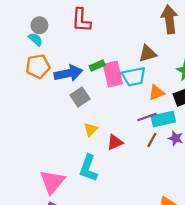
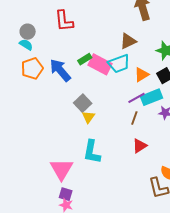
blue arrow: (68, 73) -> (60, 70), turned -110
pink rectangle: (113, 74) -> (100, 64), turned -40
gray square: (80, 97) -> (83, 103), moved
brown line: (152, 140) -> (134, 118), moved
red triangle: (115, 142) -> (140, 146), moved

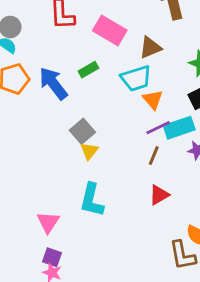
pink rectangle: (100, 64) -> (110, 30), moved
orange triangle: (142, 75) -> (153, 99), moved, turned -42
pink triangle: (62, 169) -> (48, 222), size x0.7

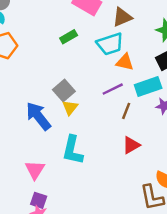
blue arrow: (53, 83) -> (38, 116), moved
orange triangle: (153, 99) -> (125, 62), turned -36
purple line: (158, 128) -> (113, 89), moved

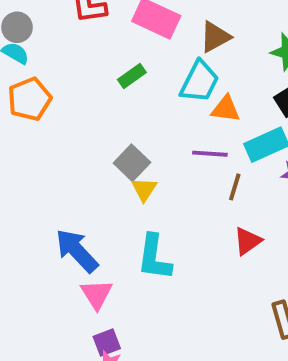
cyan trapezoid: (110, 44) -> (199, 82), turned -40
purple line: (113, 89) -> (210, 154), turned 35
blue arrow: (38, 116) -> (77, 251), moved
purple square: (39, 200) -> (107, 343), turned -35

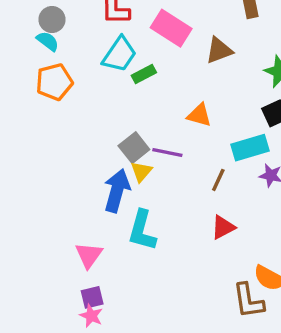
cyan trapezoid: (199, 82) -> (119, 54), moved
orange triangle: (226, 109) -> (199, 115), moved
purple line: (210, 154) -> (167, 152), moved
blue arrow: (77, 251) -> (117, 191), moved, turned 51

